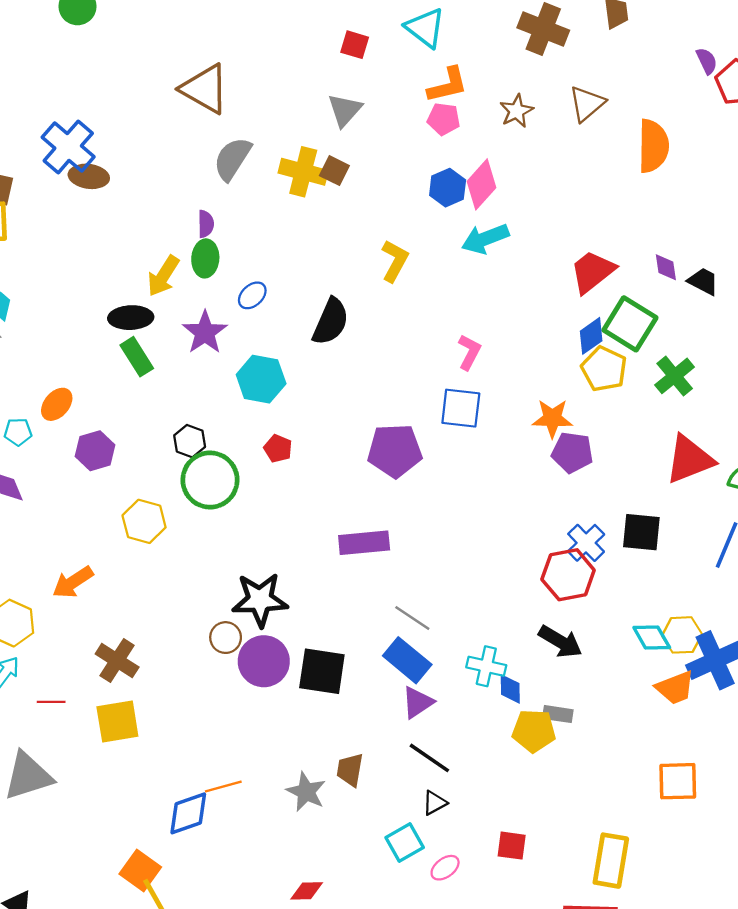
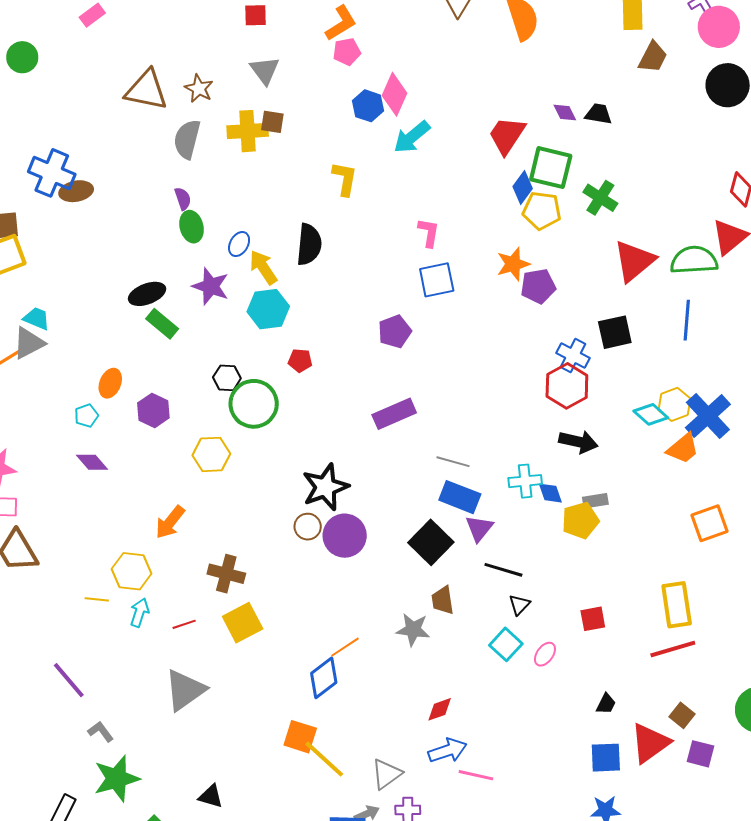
brown star: (517, 111) -> (199, 89), moved
yellow arrow: (163, 276) -> (263, 267), moved, turned 132
purple pentagon: (395, 451) -> (395, 332), size x0.7
black square: (322, 671) -> (431, 542), moved, turned -36

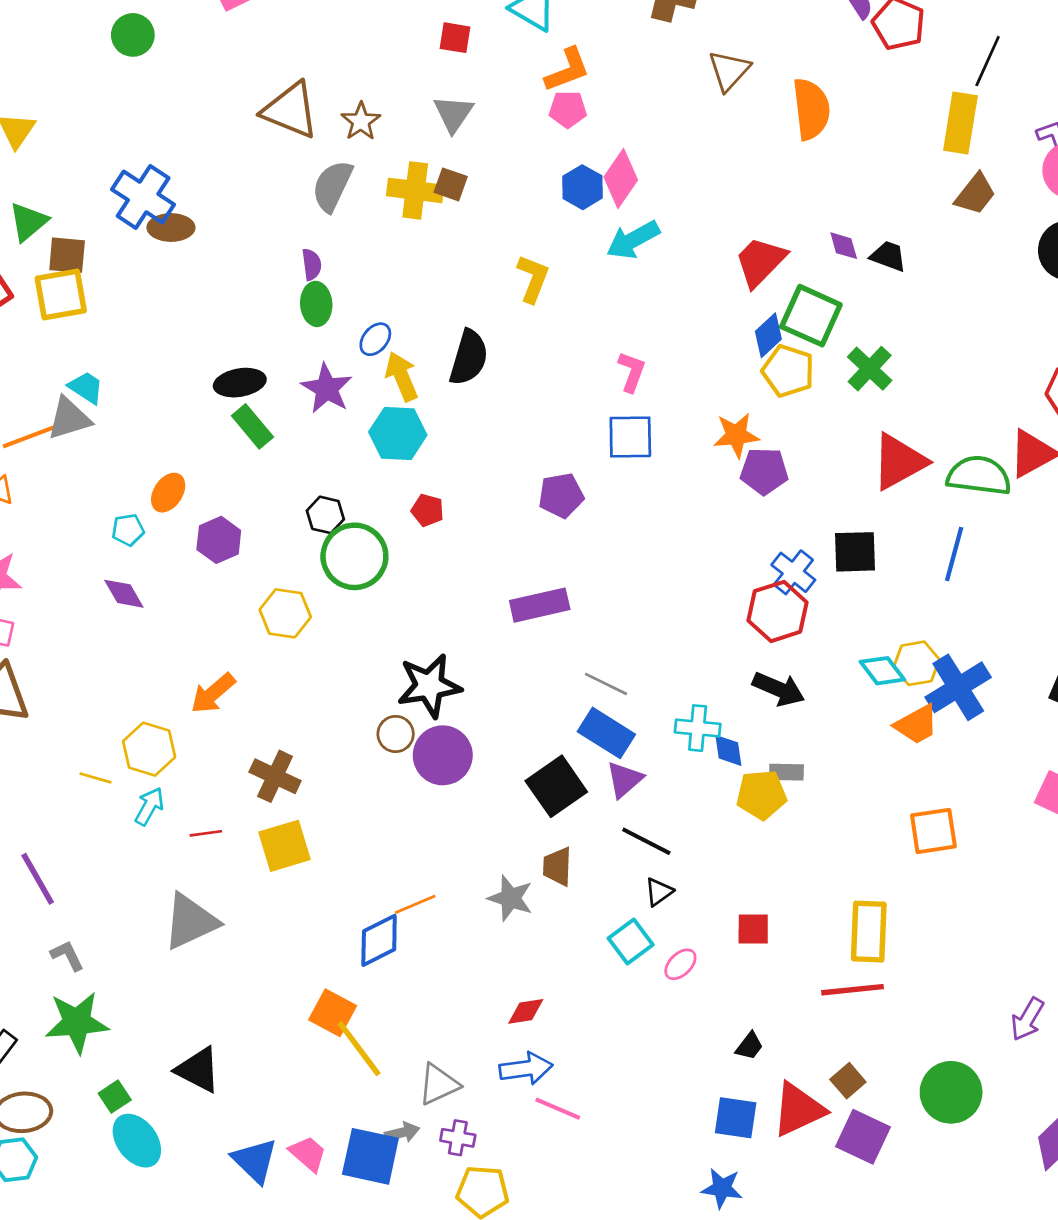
purple square: (701, 754) -> (863, 1137), size x1.4
black triangle: (211, 796) -> (198, 1070), size x1.4

